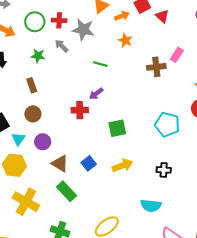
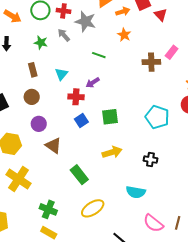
cyan triangle: (18, 139) -> (61, 74), moved
blue square: (89, 163) -> (81, 121), moved
green rectangle: (67, 191) -> (79, 175), moved

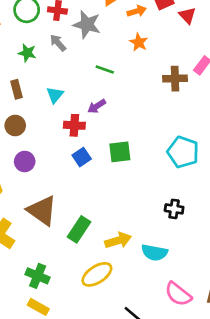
brown triangle: (53, 146) -> (42, 211), moved, size x1.4
yellow arrow: (112, 152) -> (118, 240), moved
green rectangle: (79, 175) -> (79, 229), turned 72

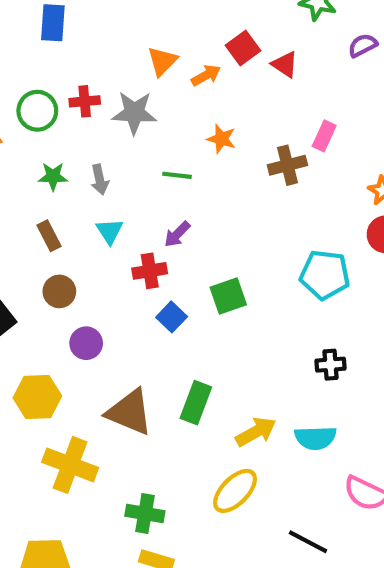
orange star: (139, 42) -> (221, 139), moved
gray arrow: (58, 43) -> (100, 180), moved, turned -138
green rectangle: (79, 229) -> (196, 403), moved

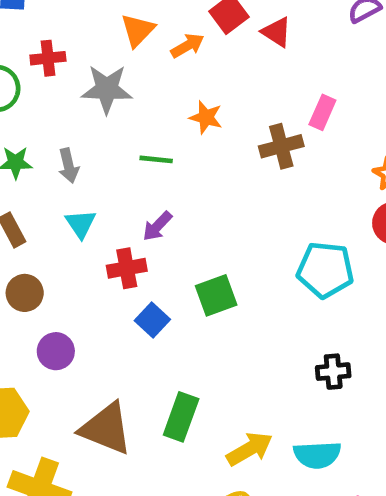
red cross: (85, 101) -> (48, 58), moved

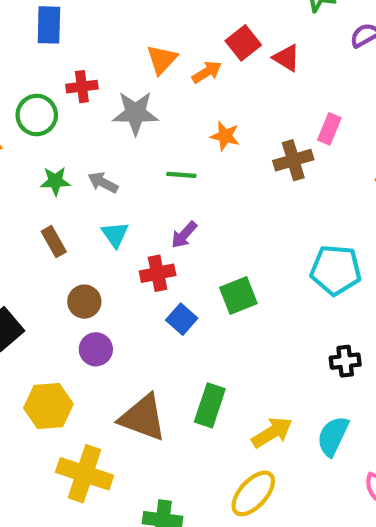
gray arrow: (69, 166) -> (103, 182), turned 132
brown circle: (25, 293) -> (84, 302), moved
cyan semicircle: (317, 455) -> (333, 436), turned 120

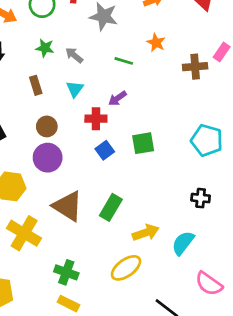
purple circle: (96, 349) -> (48, 158), size x1.4

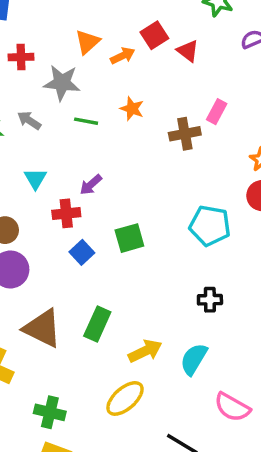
gray arrow: (74, 55) -> (29, 120), moved
green line: (124, 61) -> (86, 121), moved

